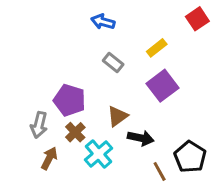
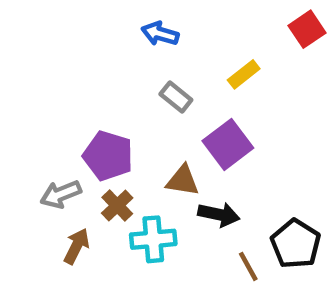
purple square: (162, 86) -> (228, 144), moved
brown triangle: (117, 116) -> (183, 181), turned 45
gray arrow: (39, 125) -> (61, 194), turned 55
cyan cross: (99, 154) -> (153, 239), turned 36

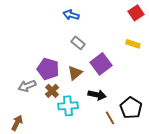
yellow rectangle: (244, 74) -> (133, 44), moved, turned 56
brown triangle: (183, 181) -> (75, 73), moved, turned -49
brown arrow: (76, 246) -> (17, 123), moved

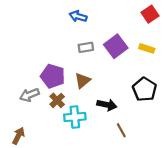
gray rectangle: (78, 43) -> (86, 47), turned -48
purple square: (101, 64) -> (116, 46), moved
black pentagon: (131, 108) -> (144, 89), moved

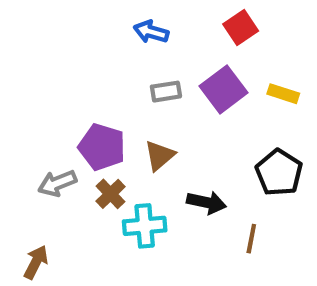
red square: (150, 14) -> (241, 28), moved
brown line: (121, 130) -> (251, 239), moved, turned 40

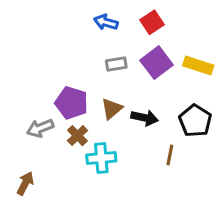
red square: (241, 28) -> (152, 22), moved
yellow rectangle: (283, 94) -> (198, 65), size x1.4
black arrow: (206, 202) -> (145, 118), moved
brown line: (251, 239) -> (170, 155), moved

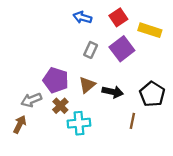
gray rectangle: (116, 64) -> (91, 50), turned -56
yellow rectangle: (198, 65) -> (150, 30), moved
brown arrow: (25, 183) -> (20, 124), moved

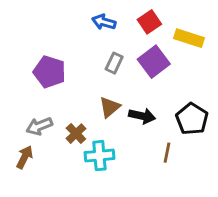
purple pentagon: (56, 80) -> (50, 72), moved

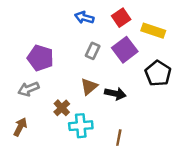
black pentagon: (192, 119) -> (158, 73), moved
gray arrow: (39, 126) -> (28, 89), moved
brown line: (167, 153) -> (119, 138), moved

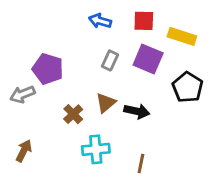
red square: (121, 18) -> (144, 21), turned 36
purple square: (125, 50) -> (148, 59), turned -30
gray arrow: (28, 89) -> (22, 94), moved
brown cross: (62, 108) -> (73, 114), moved

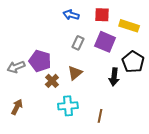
purple pentagon: (48, 69) -> (40, 61), moved
black arrow: (137, 111) -> (114, 77), moved, turned 84

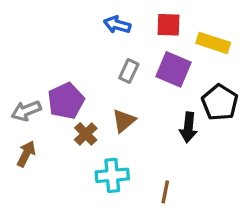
purple pentagon: (40, 61) -> (66, 101), turned 30
brown arrow: (17, 107) -> (26, 154), moved

